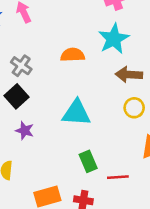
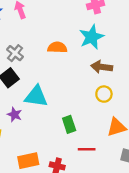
cyan triangle: (76, 113) -> (36, 96), moved
purple star: (25, 131) -> (15, 115), moved
green rectangle: (88, 161) -> (69, 124), moved

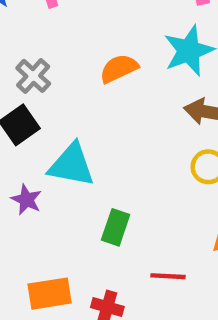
orange semicircle: (57, 47) -> (119, 69), turned -30
green rectangle: (69, 124) -> (116, 227), moved, turned 35

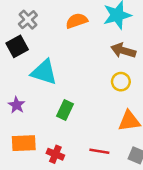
purple star: (26, 200) -> (17, 105), moved
red line: (168, 276) -> (99, 151), moved

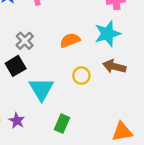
cyan triangle: (44, 72) -> (41, 89), turned 44
yellow circle: (121, 82) -> (81, 76), moved

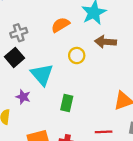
gray cross: (25, 41) -> (19, 33), turned 35
purple star: (17, 121) -> (23, 97), moved

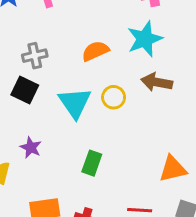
black square: (14, 57) -> (25, 90), turned -30
cyan triangle: (42, 75) -> (75, 103), moved

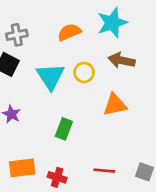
orange triangle: (173, 169) -> (115, 105), moved

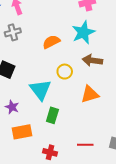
gray cross: (17, 35) -> (13, 32), moved
cyan triangle: (50, 77) -> (40, 90), moved
orange rectangle: (22, 168) -> (22, 132), moved

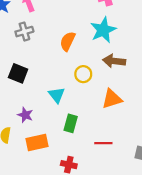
orange semicircle: (51, 42) -> (68, 41), turned -36
cyan triangle: (40, 90) -> (57, 95), size x0.7
red line: (85, 145) -> (103, 143), moved

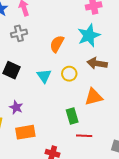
cyan triangle: (57, 95) -> (44, 76), moved
green rectangle: (71, 123) -> (72, 116), moved, turned -35

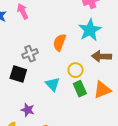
gray cross: (19, 33) -> (30, 54), moved
cyan triangle: (44, 76) -> (53, 84), moved
green rectangle: (72, 116) -> (80, 89), moved

